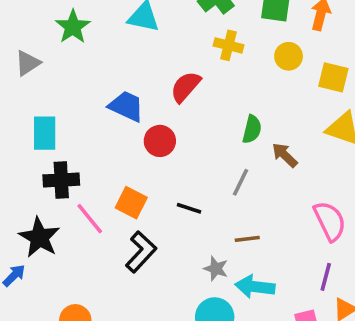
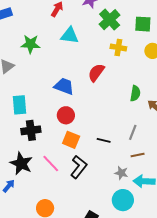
green star: (73, 27) -> (30, 44), turned -30
red circle: (160, 141) -> (66, 115), moved
gray line: (240, 182) -> (133, 132), moved
pink line: (90, 219) -> (51, 164), moved

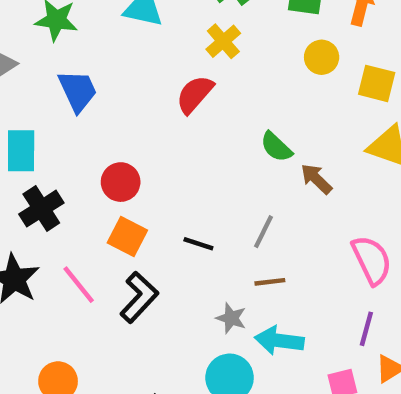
yellow cross: (118, 48) -> (223, 41), moved, turned 35
blue trapezoid: (64, 86) -> (78, 91), moved, turned 40
green semicircle: (135, 93) -> (276, 147), turned 119
black cross: (31, 130) -> (41, 209), turned -30

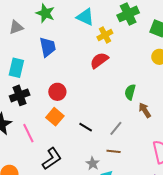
yellow cross: (223, 41) -> (105, 35), moved
green semicircle: (276, 147) -> (130, 92), turned 49
black L-shape: (139, 297) -> (52, 159), moved

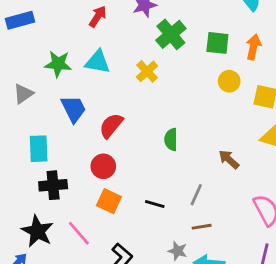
cyan triangle: (85, 17) -> (98, 62), moved
red semicircle: (99, 60) -> (111, 126), moved
green semicircle: (130, 92) -> (171, 140), moved
black cross: (20, 95) -> (53, 185), turned 30

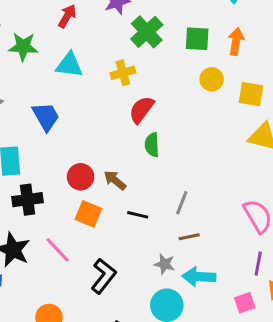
green star: (58, 64) -> (23, 47), moved
yellow cross: (147, 71) -> (123, 73), turned 30
red semicircle: (111, 126) -> (141, 110), moved
brown arrow: (229, 159) -> (115, 180), moved

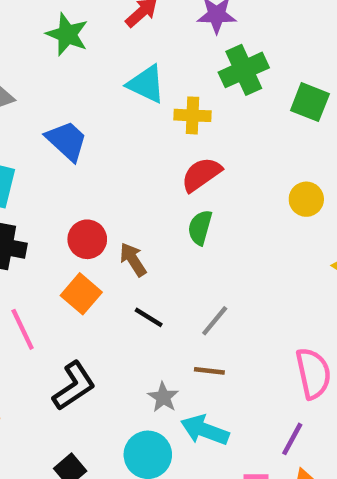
cyan triangle: (69, 65) -> (146, 84), moved
yellow circle: (212, 79) -> (306, 199), moved
blue trapezoid: (46, 117) -> (67, 141), turned -36

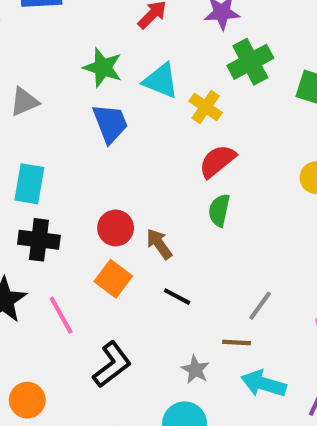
green star: (67, 34) -> (103, 68), moved
yellow cross: (193, 115) -> (206, 107), turned 36
blue trapezoid: (67, 141) -> (110, 123), moved, turned 30
gray line: (215, 321) -> (260, 306), moved
cyan arrow: (205, 430) -> (264, 384), moved

